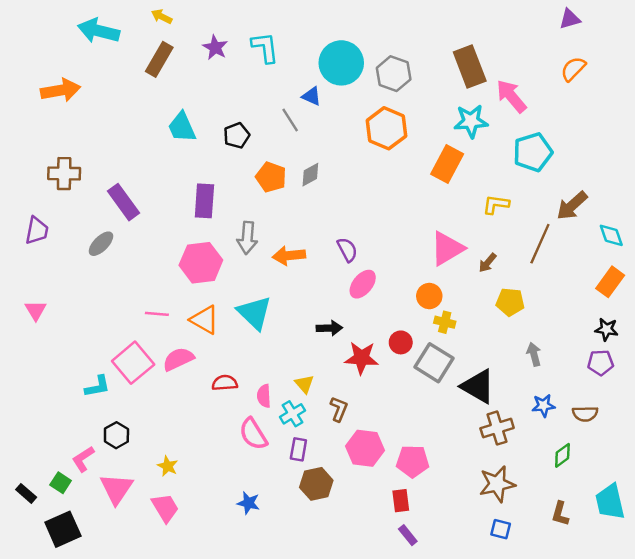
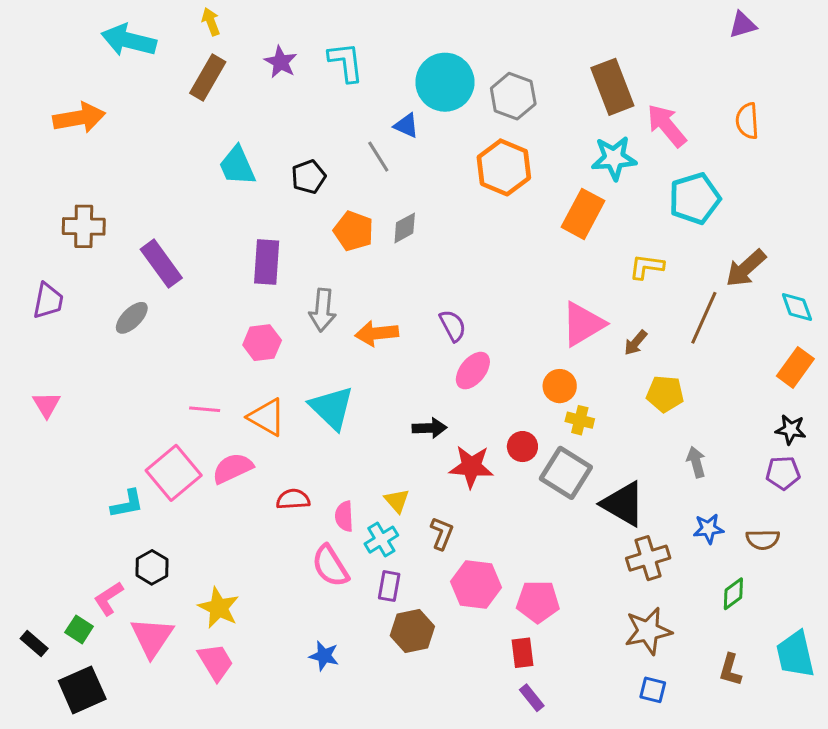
yellow arrow: (162, 17) -> (211, 22), turned 42
orange semicircle: (573, 69) -> (747, 121), moved, turned -48
pink hexagon: (201, 263) -> (262, 343), size x0.7
yellow star: (168, 466) -> (219, 608), size x1.5

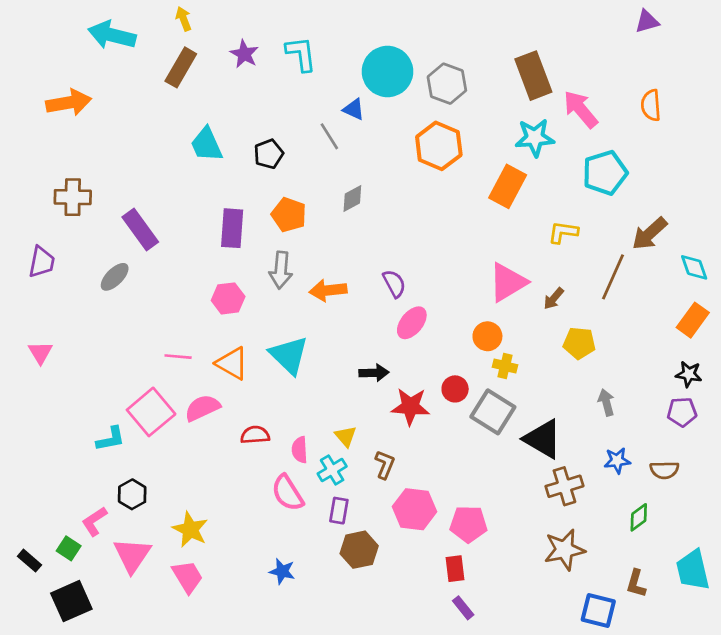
orange pentagon: (353, 231) -> (289, 215), moved
blue square: (653, 690) -> (598, 611), moved, size x1.5

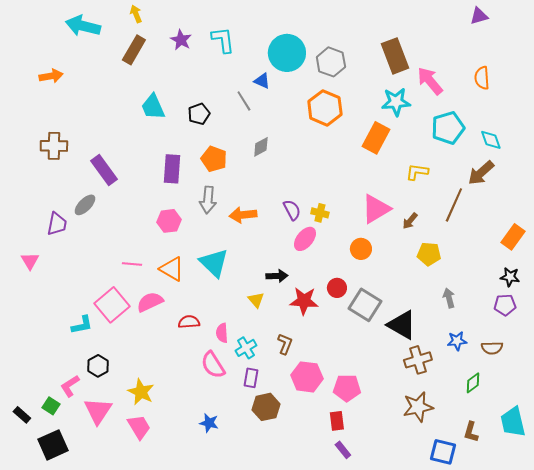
orange arrow: (69, 103) -> (51, 76), size x0.7
purple trapezoid: (42, 262) -> (57, 224), moved
cyan diamond: (694, 267) -> (491, 140), moved
yellow cross: (505, 366) -> (320, 213), moved
yellow triangle: (346, 436) -> (256, 300), moved

